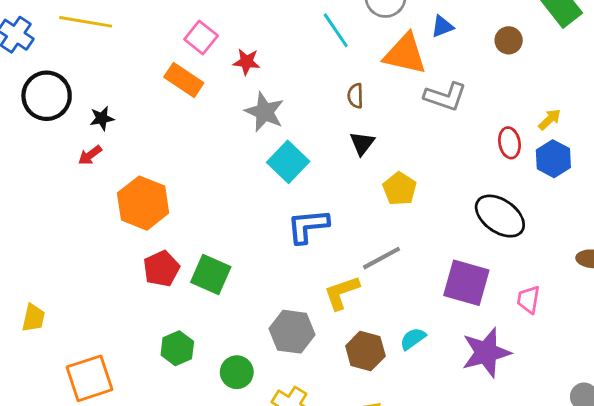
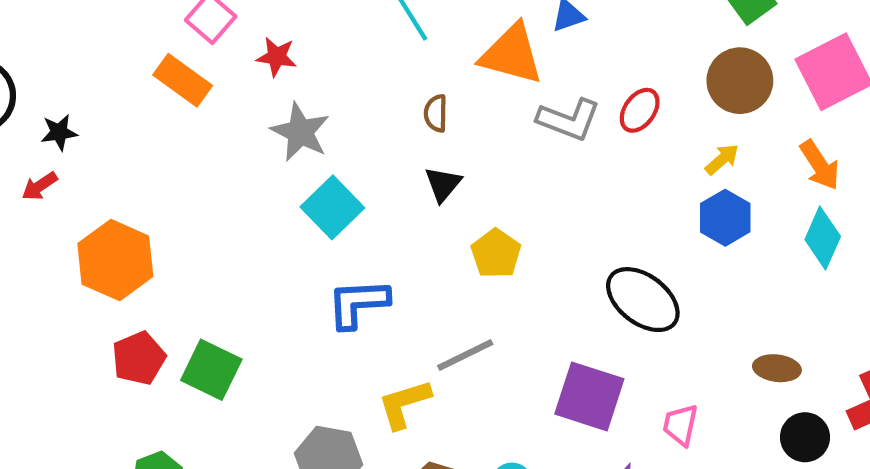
brown circle: (509, 40) -> (740, 81), moved, size x1.6
red ellipse: (509, 143) -> (640, 110), moved, turned 44

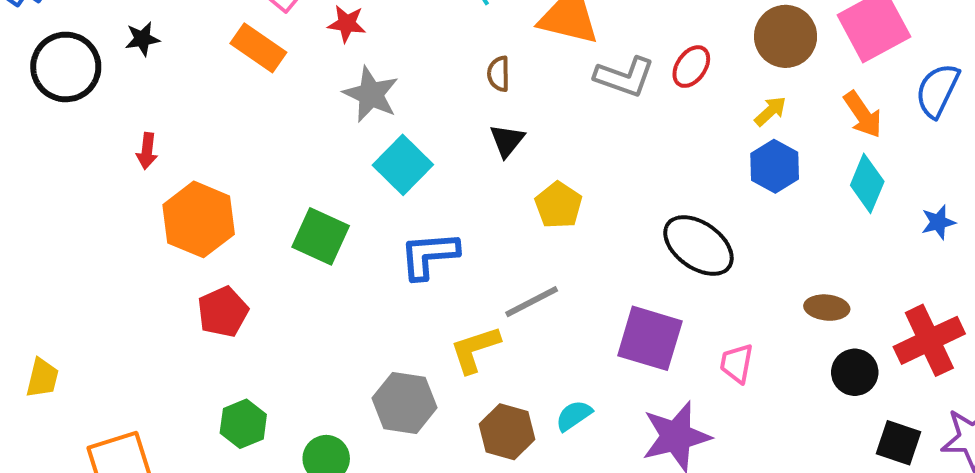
black star: (59, 132) -> (142, 39), moved
red arrow: (40, 186) -> (147, 151), moved, turned -48
green square: (211, 370) -> (321, 236), moved

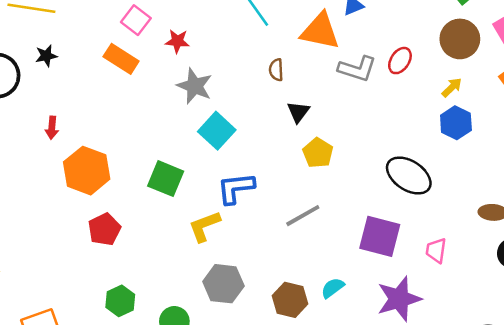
black triangle: (507, 141) -> (298, 112), moved
yellow L-shape: (475, 349) -> (204, 226), moved

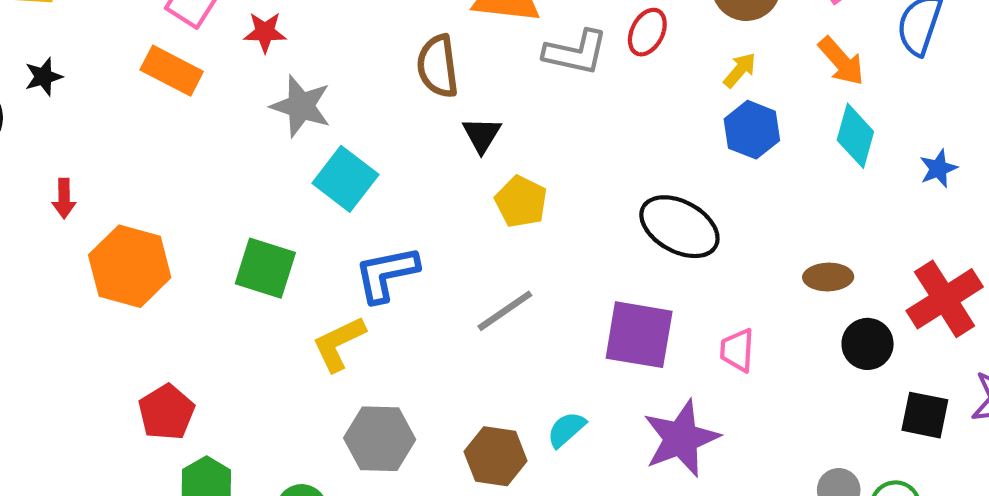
brown semicircle: (276, 70) -> (438, 66), size x1.6
red pentagon: (104, 229) -> (166, 412), moved

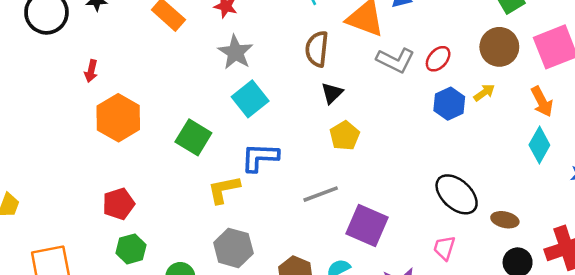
blue hexagon: (752, 130) -> (449, 104), moved
black ellipse: (679, 227) -> (457, 194), moved
purple square: (639, 335) -> (367, 225), moved

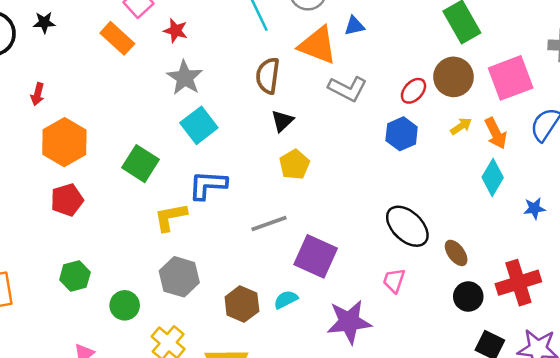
red ellipse: (438, 59) -> (413, 91), moved
yellow arrow: (484, 93) -> (461, 126), moved
red pentagon: (119, 204) -> (67, 200), moved
brown ellipse: (505, 220) -> (456, 253), turned 40

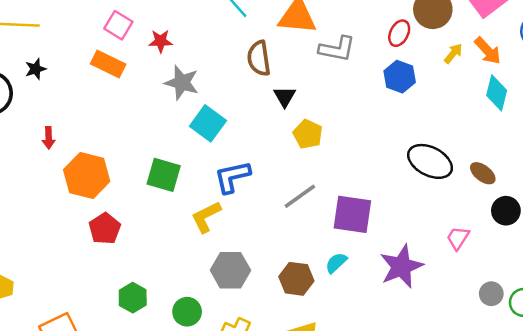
pink trapezoid: (394, 280) -> (458, 238), moved, turned 30

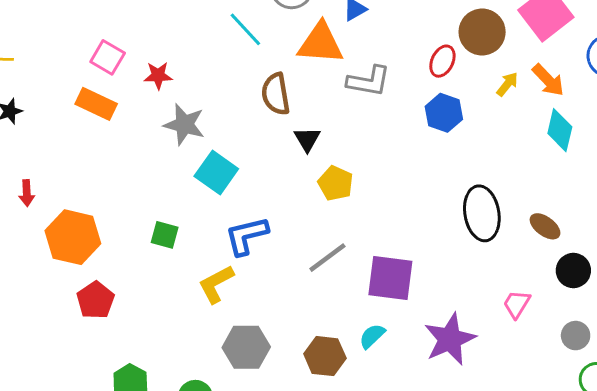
black ellipse: (430, 161) -> (482, 213), turned 54
green square: (164, 175) -> (165, 235), size x0.7
gray circle: (491, 294) -> (576, 336), moved

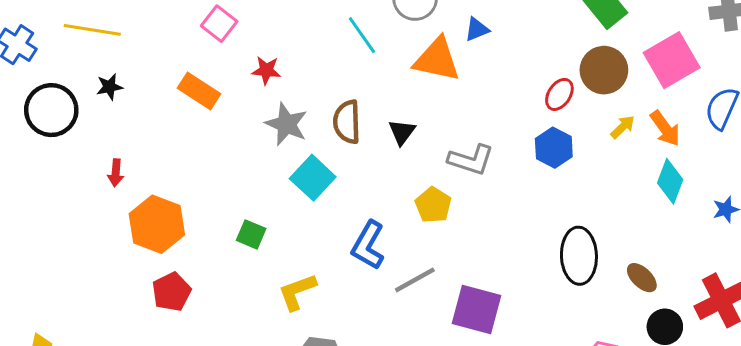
pink square: (108, 57) -> (219, 24), moved
gray L-shape: (369, 81) -> (471, 160), moved
brown semicircle: (276, 94) -> (347, 122), moved
black triangle: (307, 139) -> (402, 132), moved
blue L-shape: (246, 236) -> (368, 245), moved, turned -54

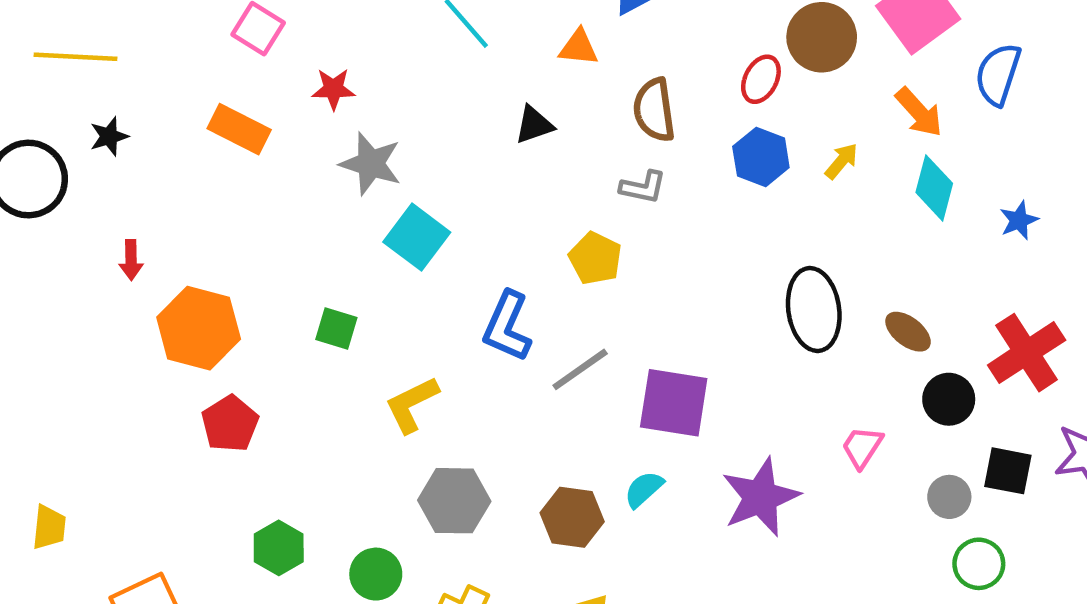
orange triangle: (437, 60) -> (579, 47), size x0.6
brown semicircle: (347, 122) -> (654, 110), moved
yellow arrow: (623, 127) -> (842, 161), moved
black triangle: (402, 132) -> (534, 125), moved, turned 40
gray L-shape: (471, 160) -> (643, 187), size x0.7

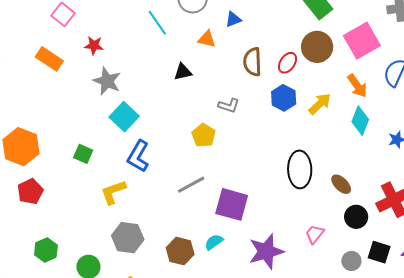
brown semicircle: (654, 110) -> (252, 62), moved
yellow arrow: (842, 161) -> (320, 104), size x1.4
blue L-shape: (507, 326) -> (138, 156), moved

